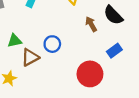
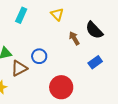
red circle: (90, 74) -> (61, 87), moved

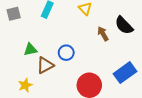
blue rectangle: (95, 62) -> (125, 73), moved, size x1.5

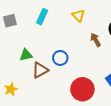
yellow star: (25, 85) -> (11, 89), moved

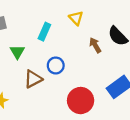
cyan rectangle: (42, 17) -> (44, 32), moved
green triangle: (26, 55) -> (17, 52), moved, turned -48

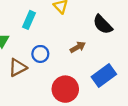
brown arrow: (95, 45) -> (78, 47), moved, turned 91

